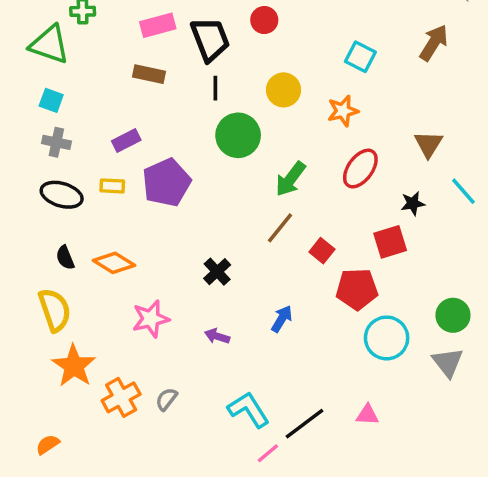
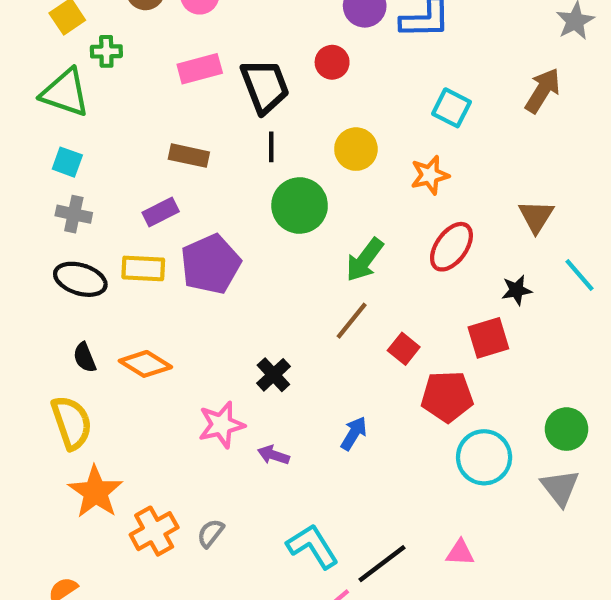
brown rectangle: (149, 74) -> (189, 156), moved
yellow rectangle: (112, 186) -> (143, 268), size x1.4
pink star: (151, 319) -> (221, 425), moved

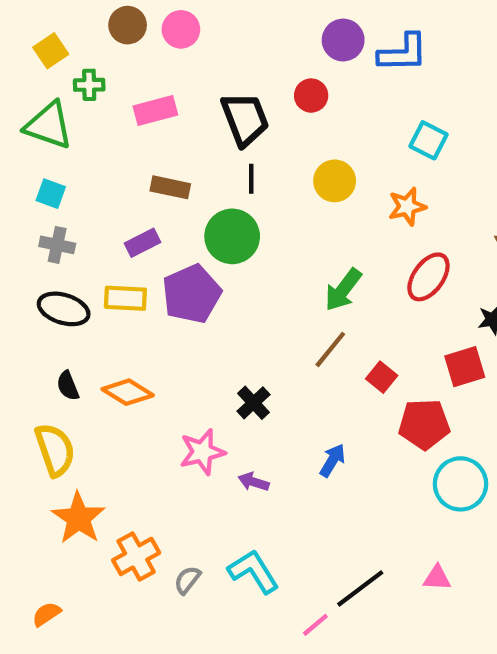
pink rectangle: (200, 69) -> (155, 110), moved
green circle: (300, 205) -> (232, 236), moved
gray semicircle: (211, 533) -> (187, 580), moved
cyan L-shape: (313, 546) -> (253, 571), moved

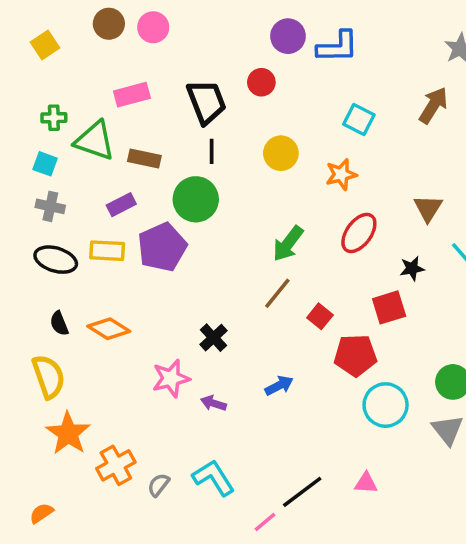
green cross: (89, 85) -> (54, 118), moved
green triangle: (49, 125) -> (95, 141), moved
blue arrow: (332, 460) -> (279, 385), turned 32

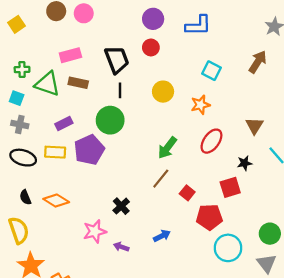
purple circle: (288, 36) -> (153, 19), moved
brown rectangle: (144, 159) -> (78, 83), moved

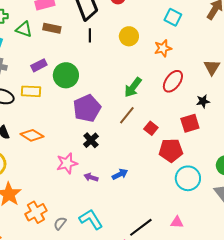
green triangle: (47, 84) -> (24, 29), size x0.7
green circle: (110, 120) -> (66, 75), moved
purple pentagon: (89, 150) -> (87, 108), moved
blue arrow: (162, 236) -> (120, 174), moved

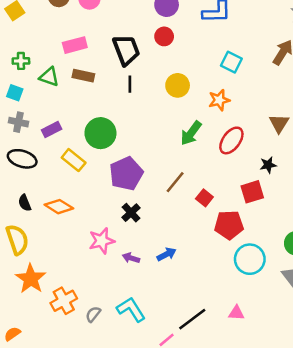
purple rectangle: (39, 65) -> (52, 129), moved
green arrow: (133, 87) -> (191, 133), moved
yellow rectangle: (31, 91) -> (74, 160), moved, turned 36

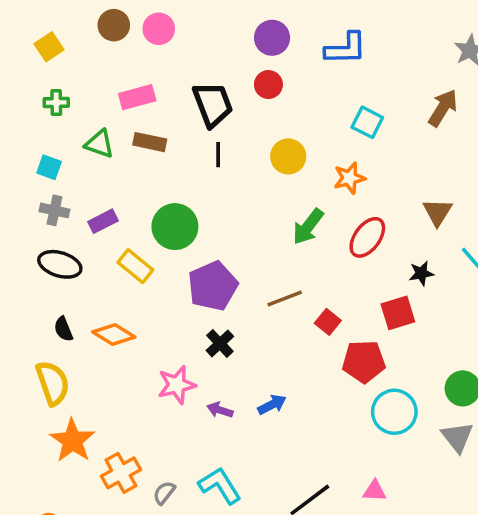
green cross: (21, 61) -> (56, 102), moved
brown line: (175, 182) -> (285, 298), turned 30

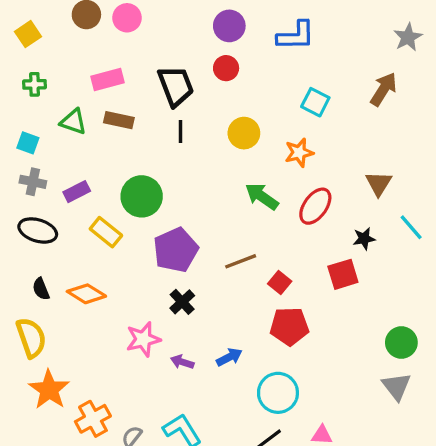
green arrow: (308, 227) -> (262, 196), turned 88
red pentagon: (364, 361) -> (289, 326), moved
cyan circle: (394, 412) -> (278, 393), moved

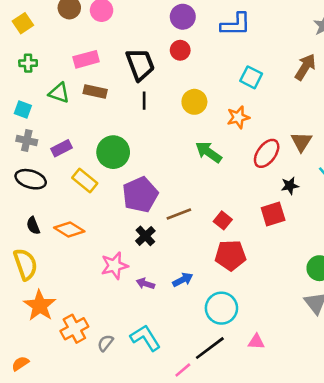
red ellipse: (315, 206) -> (267, 153), moved
brown line: (241, 261) -> (179, 214), moved

